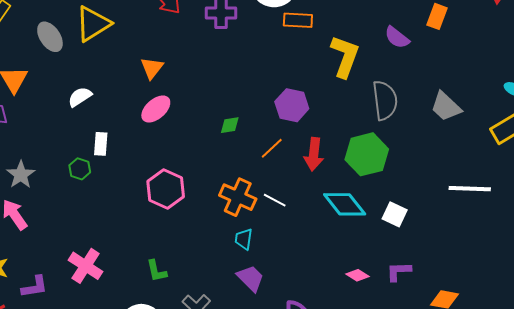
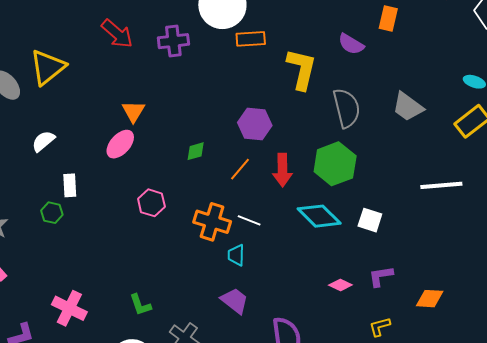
orange triangle: (152, 68) -> (133, 111), moved
pink hexagon: (166, 189) -> (151, 203), moved, size x0.7
cyan trapezoid: (244, 239) -> (236, 255), moved

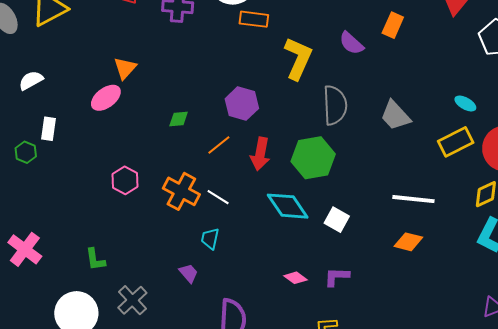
pink hexagon: (151, 203) -> (125, 180), moved
cyan trapezoid: (236, 255) -> (210, 239), moved
orange diamond: (430, 299) -> (408, 242), moved
purple trapezoid: (235, 301) -> (189, 273), size x0.7

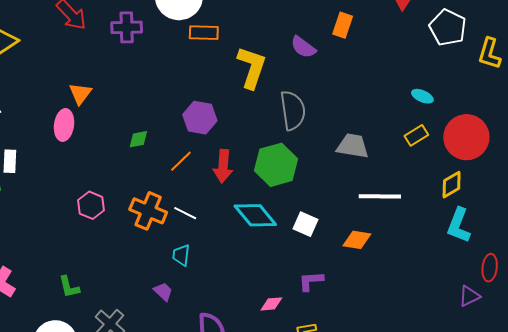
pink ellipse: (106, 98) -> (64, 125), turned -40
gray trapezoid: (395, 116) -> (353, 146), moved, turned 148
yellow rectangle: (456, 142) -> (416, 135), size x0.7
orange diamond: (408, 242) -> (357, 240), moved
pink diamond: (295, 278) -> (271, 304), moved, turned -35

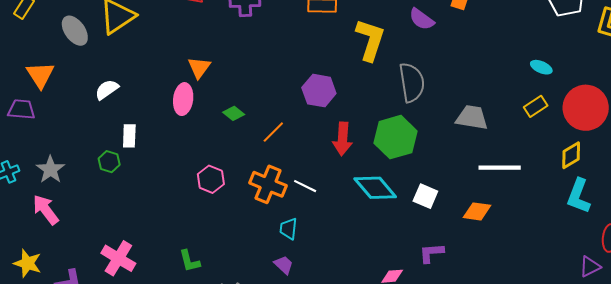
green diamond: (138, 139) -> (234, 113), moved, turned 50
orange line: (181, 161) -> (273, 132), moved
cyan trapezoid: (181, 255) -> (288, 229), moved

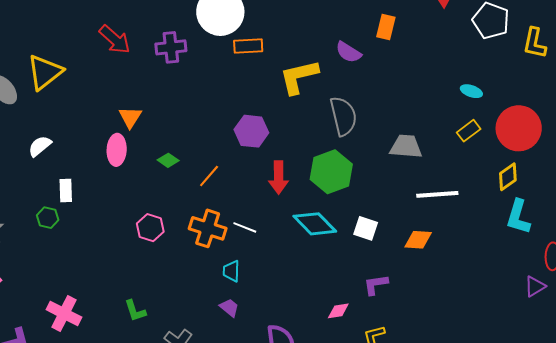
yellow L-shape: (370, 40) -> (299, 77), turned -117

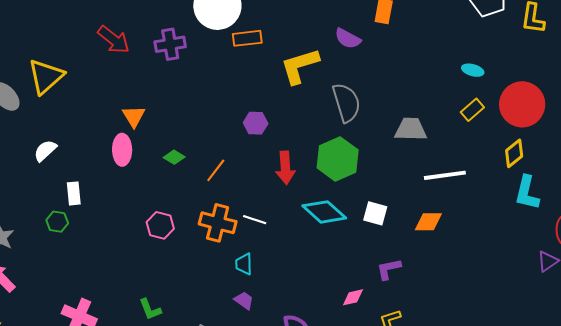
purple hexagon: (251, 131) -> (256, 123), size x0.7

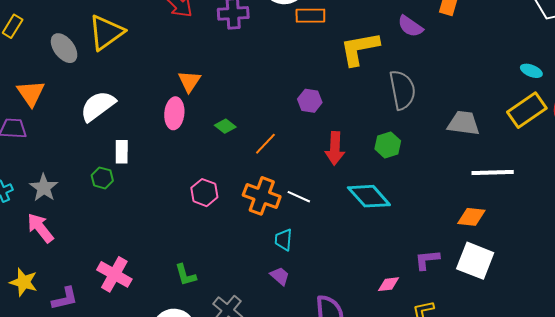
yellow rectangle: (472, 110) -> (527, 110), size x1.6
white semicircle: (45, 151) -> (98, 106), size x1.5
green hexagon: (338, 159) -> (388, 145), size x0.6
white square: (375, 213) -> (475, 261), moved, size x1.5

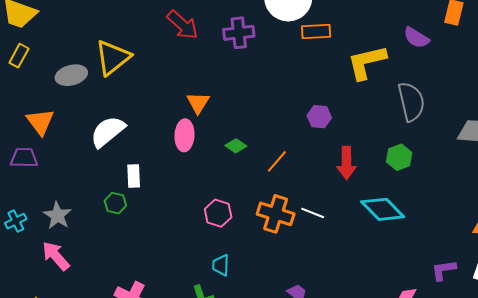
gray ellipse: (64, 48) -> (71, 75), turned -64
cyan trapezoid: (283, 240) -> (221, 265), moved

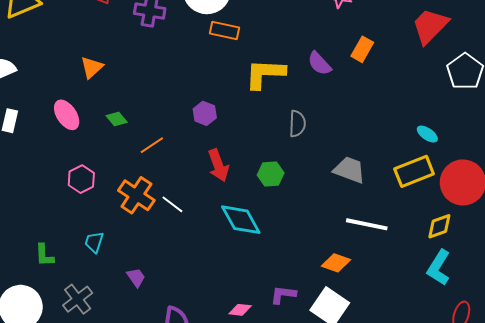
gray semicircle: (411, 102) -> (297, 124), size x0.7
pink ellipse: (185, 135) -> (67, 115), moved, turned -52
red arrow: (346, 163) -> (218, 165), turned -36
cyan trapezoid: (221, 265) -> (94, 242), moved

